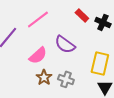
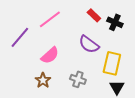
purple semicircle: (65, 44) -> (89, 44), moved
brown star: (44, 77) -> (43, 80), moved

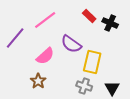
purple semicircle: (89, 44) -> (71, 44), moved
yellow rectangle: (112, 63) -> (92, 62), moved
gray cross: (78, 79) -> (84, 86), moved

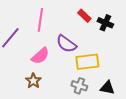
pink line: (45, 20) -> (40, 20), turned -45
yellow rectangle: (92, 62) -> (87, 62), turned 70
black triangle: (112, 88) -> (107, 88), turned -49

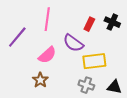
red rectangle: (84, 16) -> (89, 24), moved, turned 72

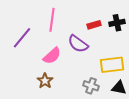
black cross: (112, 22) -> (117, 23), turned -35
red rectangle: (89, 24) -> (94, 25), turned 48
yellow rectangle: (94, 61) -> (112, 65), moved

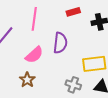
red rectangle: (94, 25) -> (73, 12), moved
purple semicircle: (78, 44) -> (60, 43), turned -120

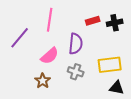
red rectangle: (73, 12) -> (93, 21), moved
gray cross: (73, 85) -> (76, 72), moved

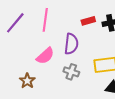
purple line: (20, 38) -> (15, 23), moved
brown star: (43, 81) -> (27, 81), moved

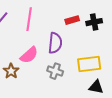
brown star: (27, 81) -> (11, 71), moved

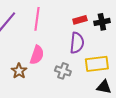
purple semicircle: (55, 43) -> (77, 43), moved
pink semicircle: (29, 55) -> (37, 55), turned -30

